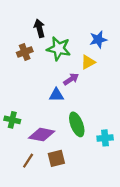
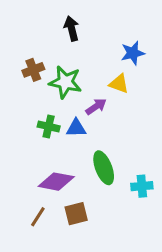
black arrow: (39, 28) -> (72, 29), moved
green star: (59, 49) -> (65, 82), moved
yellow triangle: (88, 62) -> (119, 84), turned 49
green cross: (12, 120) -> (49, 126), moved

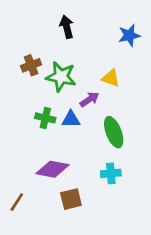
blue star: (133, 53) -> (129, 35), moved
green ellipse: (104, 168) -> (114, 132), moved
cyan cross: (142, 186) -> (111, 173), moved
brown line: (38, 217) -> (17, 202), moved

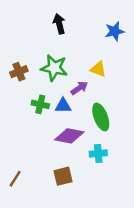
brown cross: (31, 65) -> (19, 72), moved
purple diamond: (52, 169) -> (69, 136), moved

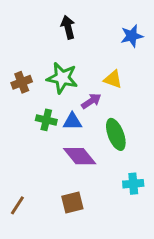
purple diamond: (69, 136) -> (80, 156), turned 40
cyan cross: (98, 153) -> (133, 184), moved

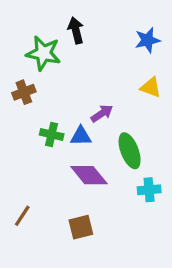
green star: (62, 78) -> (43, 53), moved
yellow triangle: (113, 79) -> (151, 87), moved
cyan cross: (133, 184) -> (149, 190), moved
brown line: (17, 205) -> (22, 216), moved

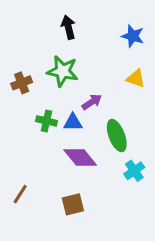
blue star: (147, 40) -> (133, 36), turned 30
green star: (43, 53) -> (63, 71), moved
cyan cross: (149, 190) -> (134, 171), turned -30

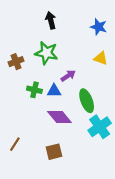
cyan cross: (134, 171) -> (100, 127), size x1.5

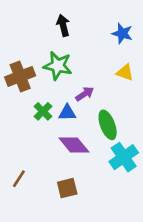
brown cross: (16, 62) -> (20, 76), size x1.5
green cross: (34, 90) -> (43, 111), turned 32

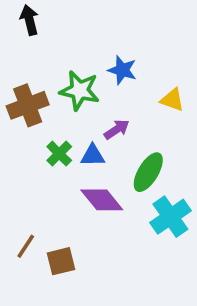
black arrow: (63, 25) -> (29, 20), moved
blue star: (122, 33) -> (122, 70), moved
green ellipse: (108, 125) -> (148, 172), turned 52
brown square: (67, 188) -> (61, 261), moved

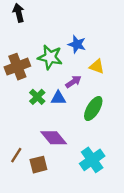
yellow triangle: (172, 100) -> (97, 67), moved
purple diamond: (102, 200) -> (54, 138), moved
cyan cross: (170, 217) -> (92, 160), moved

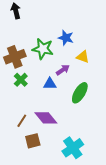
green cross: (37, 97) -> (21, 80), moved
brown line: (16, 155) -> (22, 121), moved
cyan cross: (92, 160) -> (73, 148), moved

